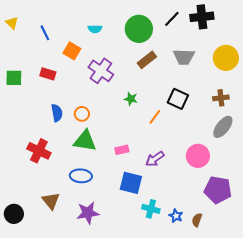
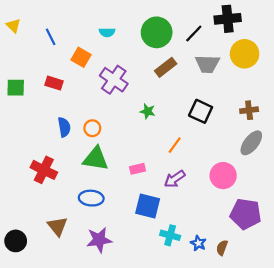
black line: (172, 19) -> (194, 33), moved
yellow circle: (226, 58) -> (245, 54), moved
orange line: (155, 117) -> (175, 145), moved

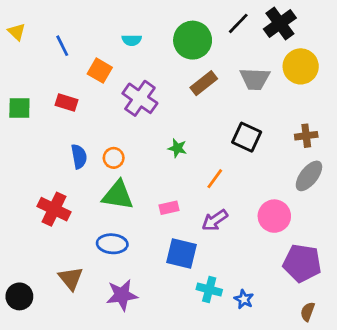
black cross: (228, 19) -> (280, 23), turned -30
black line: (194, 33) -> (238, 23), moved
green star: (148, 111) -> (177, 148), moved
brown semicircle: (222, 248) -> (308, 312), moved

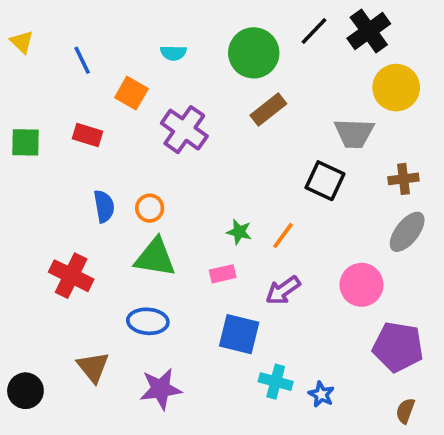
gray trapezoid: (255, 79) -> (354, 133), moved
green star: (177, 148) -> (239, 232), moved

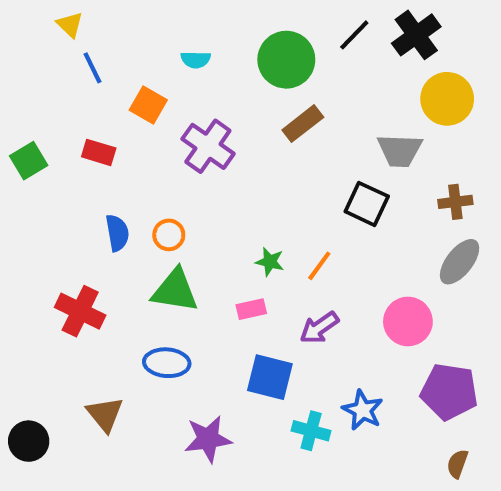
yellow triangle: (22, 42) -> (70, 25), moved
green square: (25, 142) -> (29, 161), turned -32
purple star: (161, 389) -> (208, 439), moved
blue star: (321, 394) -> (363, 410), moved, size x1.4

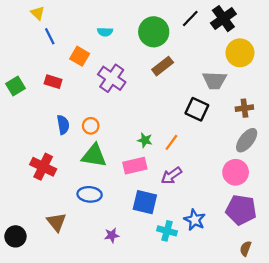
pink rectangle: (251, 309) -> (135, 166), size x1.5
pink circle: (408, 321) -> (236, 172), moved
purple star: (208, 439) -> (112, 235), size x0.6

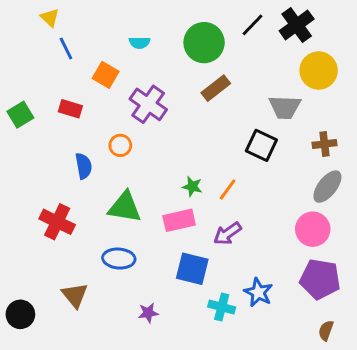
orange circle: (91, 126) -> (120, 145), moved

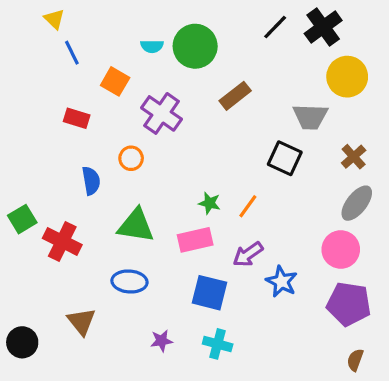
green circle: (204, 43) -> (195, 46), moved
green square: (20, 115) -> (22, 219), moved
brown cross: (324, 144) -> (354, 157), turned -35
blue star: (258, 292) -> (282, 282), moved
cyan cross: (222, 307) -> (218, 344), moved

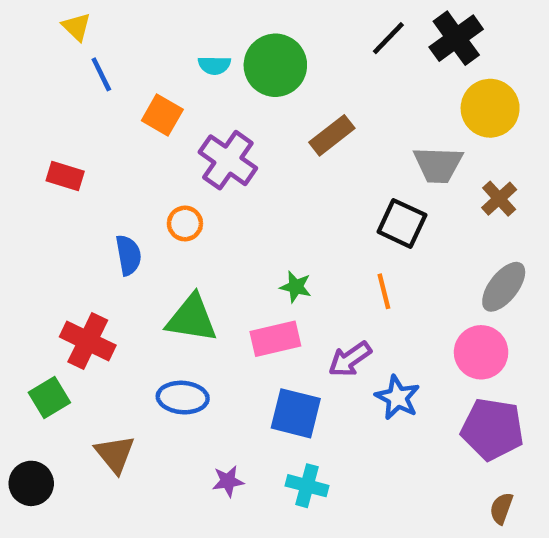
red rectangle: (77, 118) -> (65, 176), moved
brown cross: (354, 157) -> (499, 199), moved
orange line: (248, 206) -> (384, 291), moved, turned -50
green square: (22, 219) -> (49, 398), moved

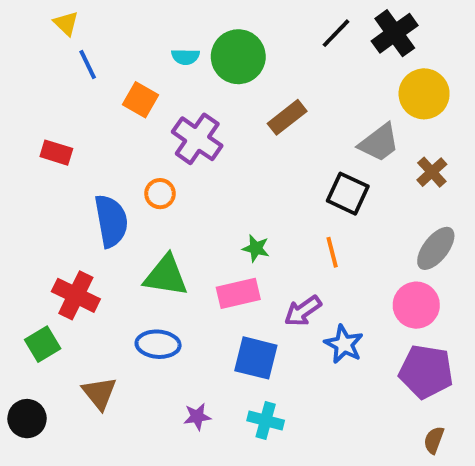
gray trapezoid: (438, 165) -> (379, 143), turned -39
blue semicircle: (128, 255) -> (111, 221), size x1.5

